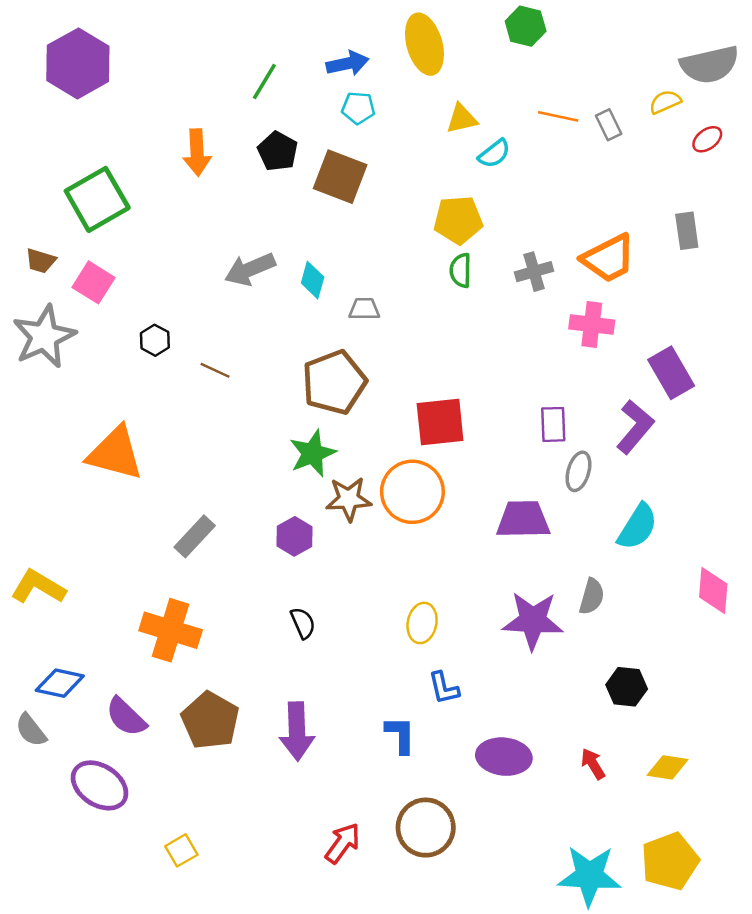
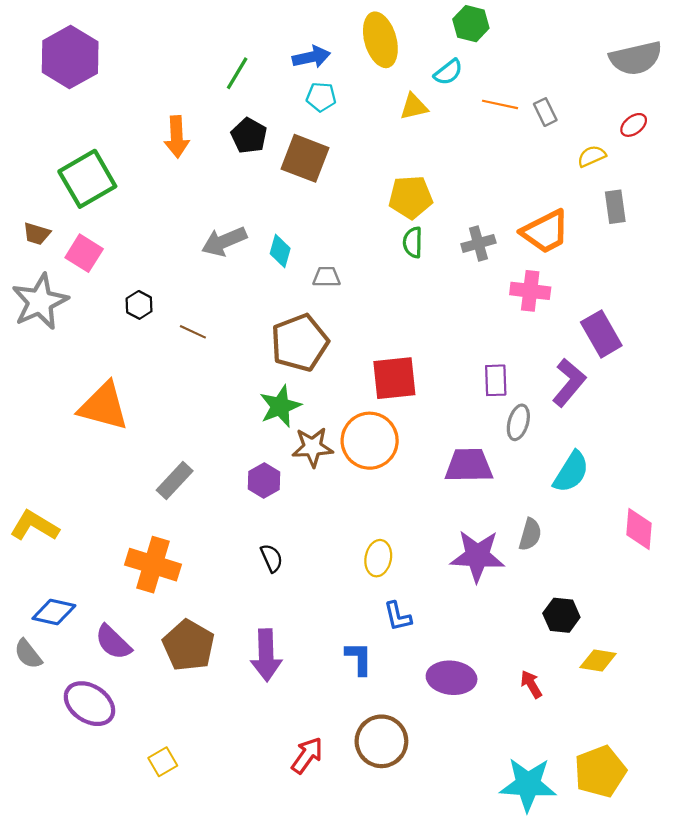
yellow semicircle: (665, 102) -> (592, 156), moved
cyan semicircle: (494, 154) -> (448, 72), moved
yellow diamond: (668, 767) -> (598, 661), moved

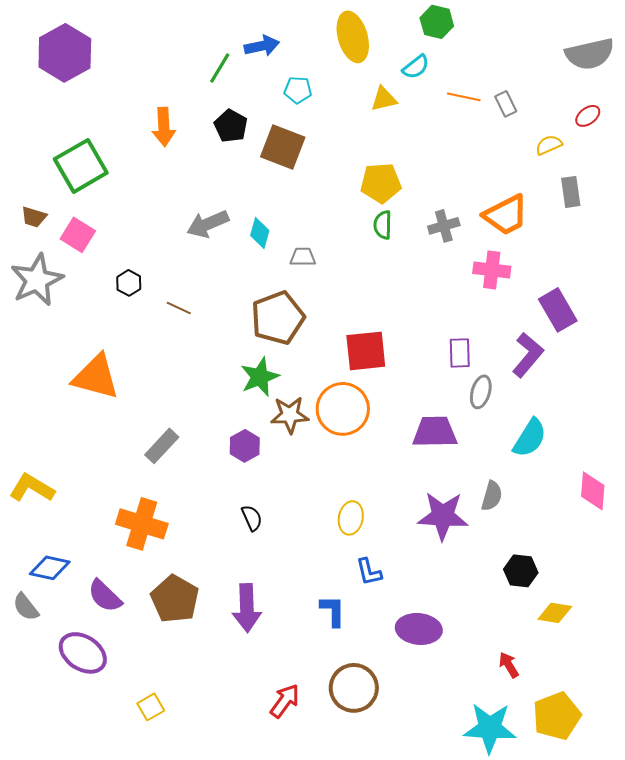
blue arrow: (311, 57) -> (262, 46), moved
red arrow: (531, 684) -> (509, 665), moved

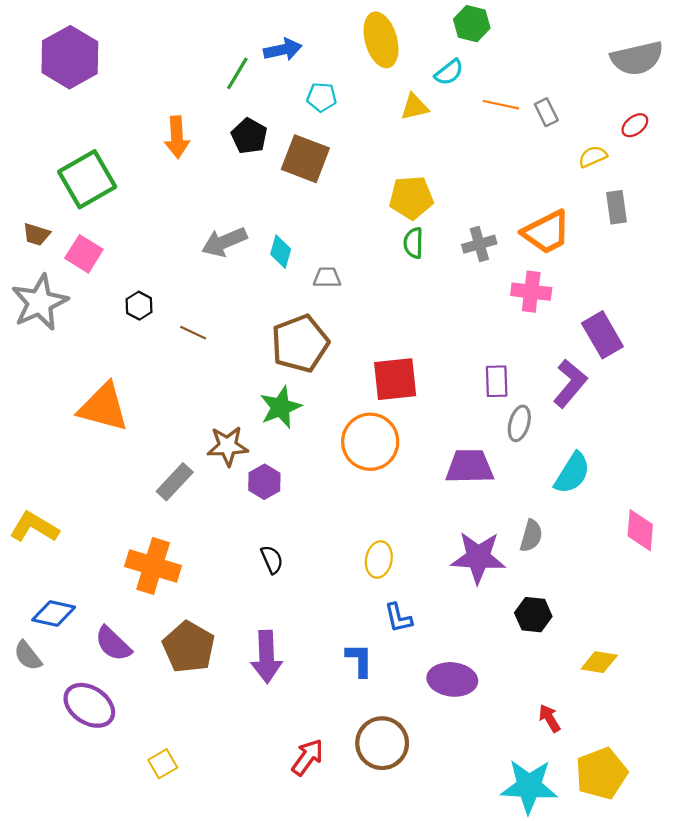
brown star: (290, 415) -> (228, 446), moved
black hexagon: (521, 571) -> (533, 615), moved

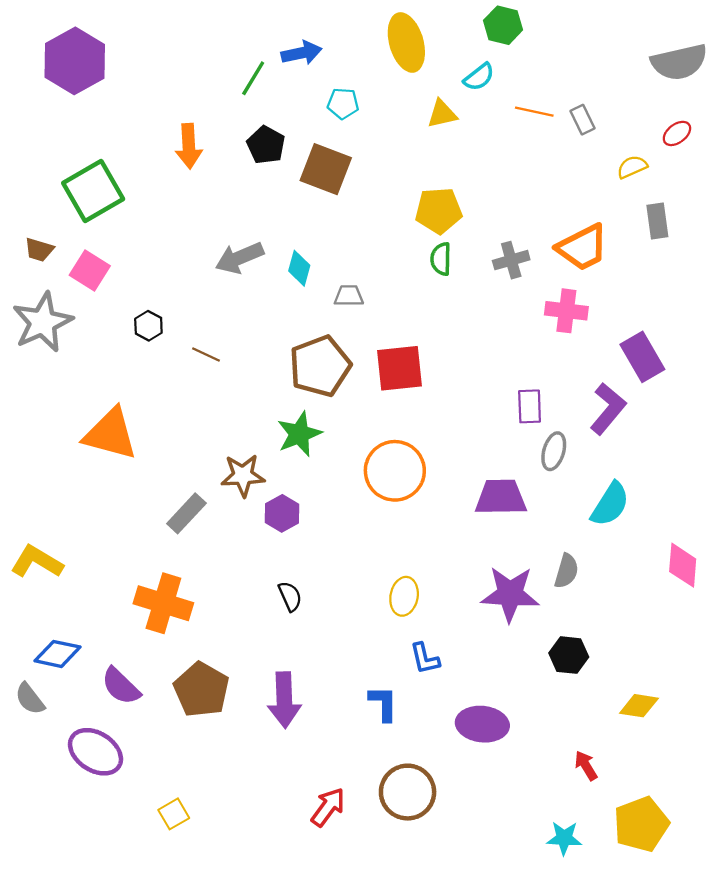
red square: (395, 379) -> (399, 368), moved
cyan star: (529, 786) -> (564, 838), size x0.6

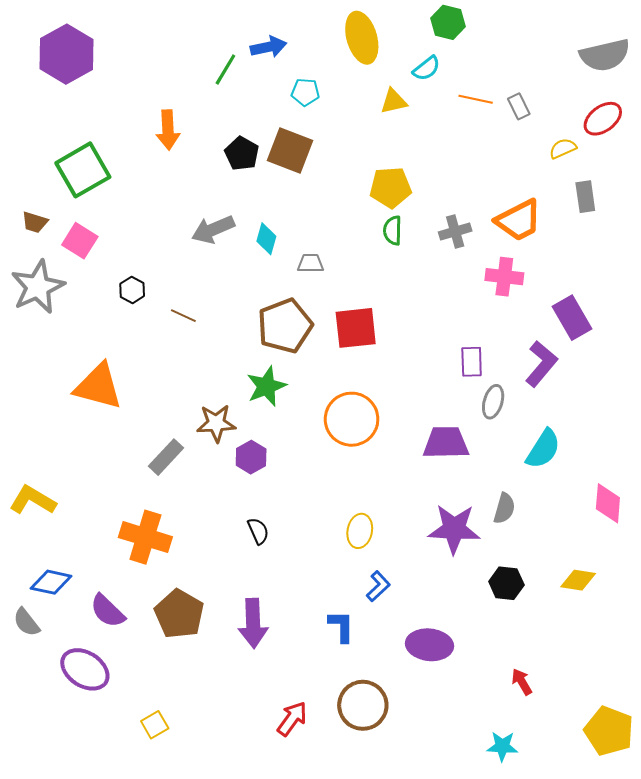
red ellipse: (677, 133) -> (603, 119), size x1.5
black pentagon: (266, 145) -> (242, 154), moved
blue L-shape: (425, 658) -> (378, 586), turned -120
yellow diamond: (639, 706) -> (578, 580), moved
yellow pentagon: (641, 824) -> (609, 731), moved, turned -30

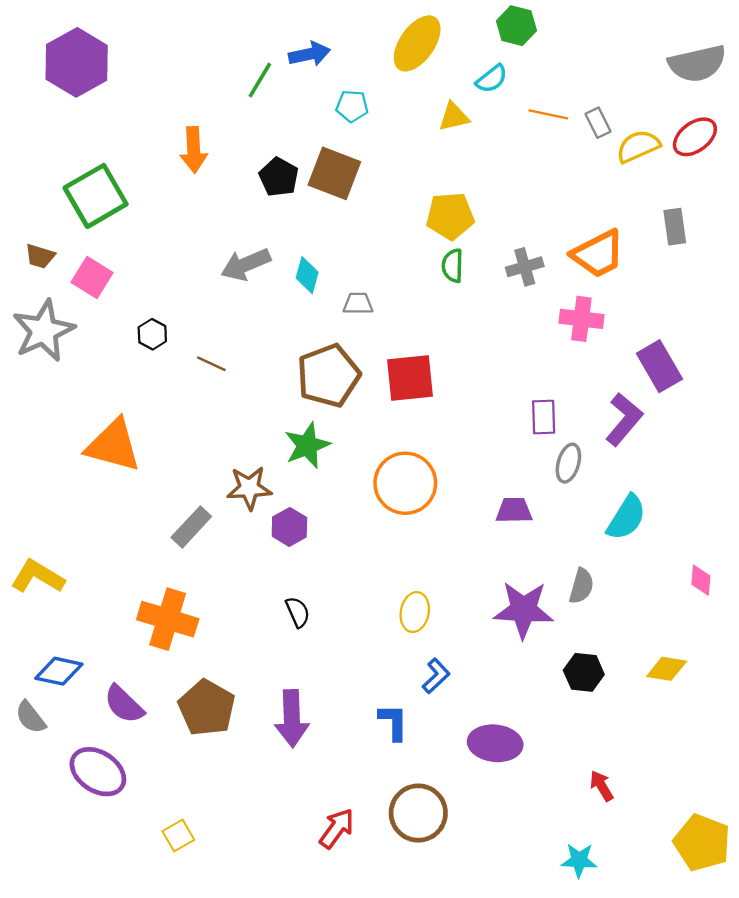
yellow ellipse: (362, 38) -> (417, 43), turned 51
yellow semicircle: (563, 148) -> (638, 146), moved, size x1.4
purple trapezoid: (446, 443) -> (514, 510), size x0.7
pink diamond: (608, 503) -> (701, 580), size x0.7

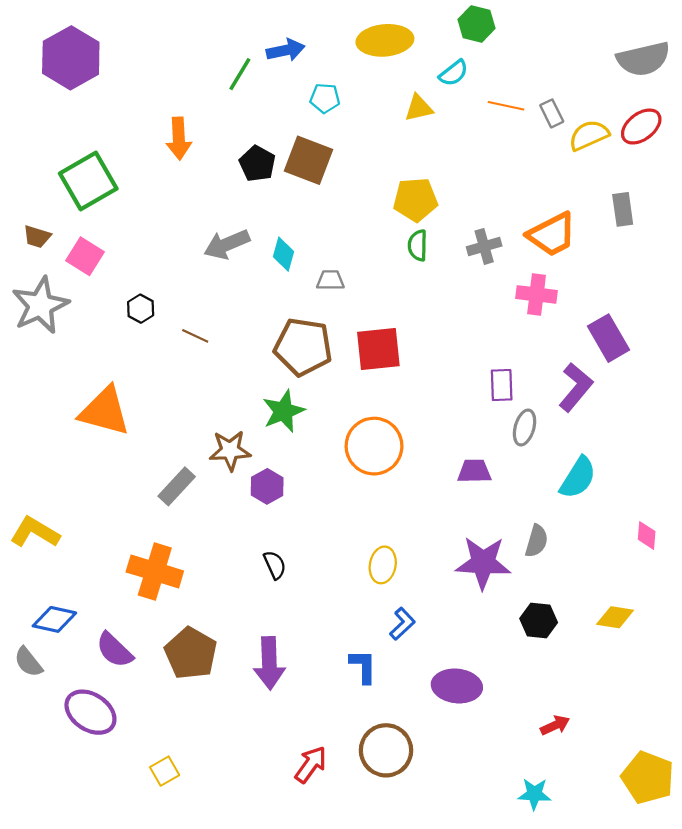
yellow ellipse: (417, 43) -> (385, 40), turned 50
brown pentagon: (328, 376) -> (303, 347), turned 30
red arrow: (602, 786) -> (555, 725), turned 96

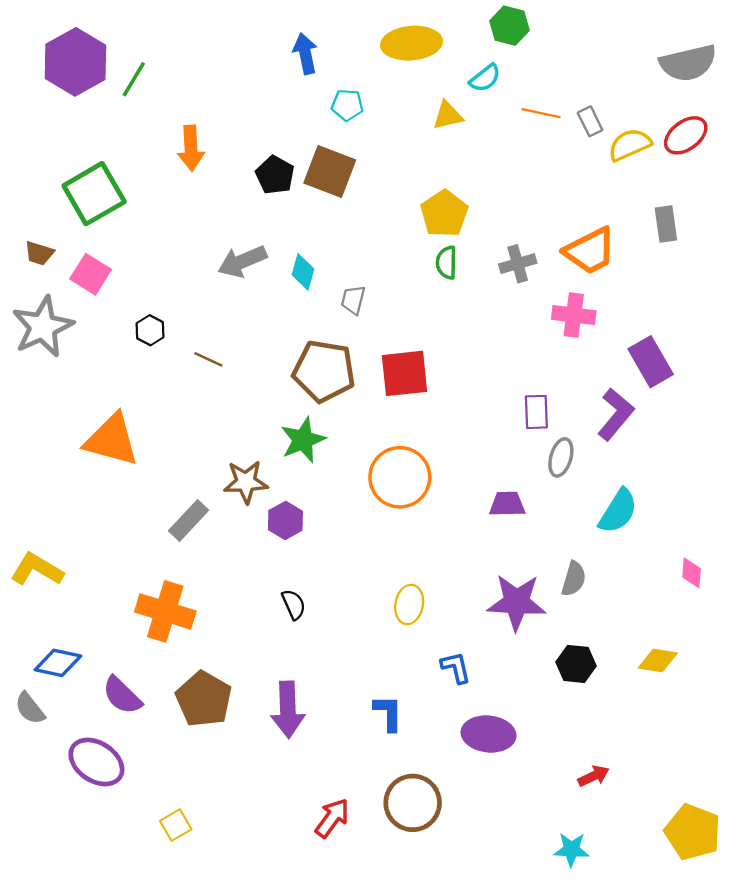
blue arrow: (286, 50) -> (305, 54), turned -90
green line: (240, 74) -> (134, 79), moved
yellow pentagon: (415, 200) -> (444, 214), turned -30
gray trapezoid: (330, 280) -> (353, 300), turned -76
blue L-shape: (402, 624) -> (456, 667), moved, turned -60

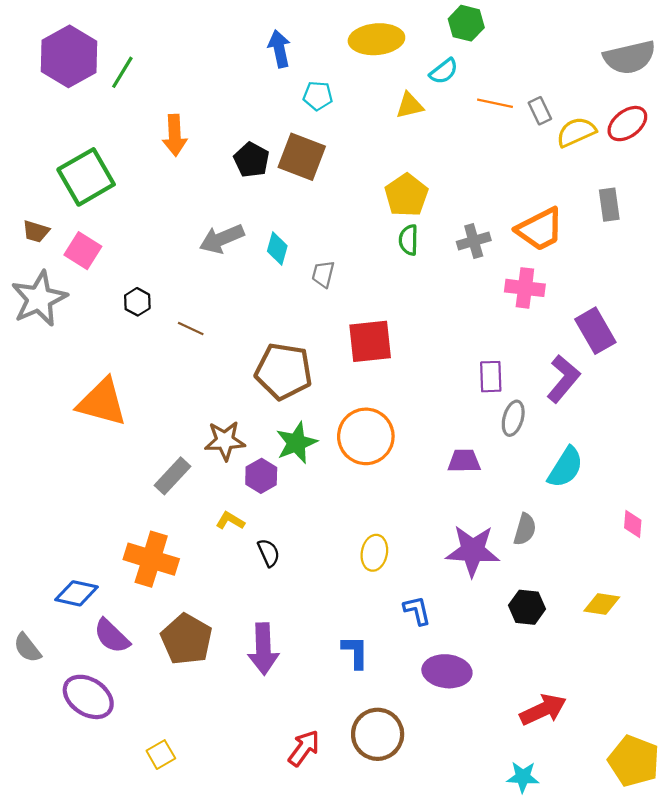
brown pentagon: (324, 371) -> (284, 371), moved
green star: (303, 440) -> (296, 443), moved
yellow L-shape: (37, 569) -> (230, 521), moved, size x0.6
blue diamond: (58, 663) -> (76, 593), moved
red arrow: (594, 776) -> (543, 710), size x1.6

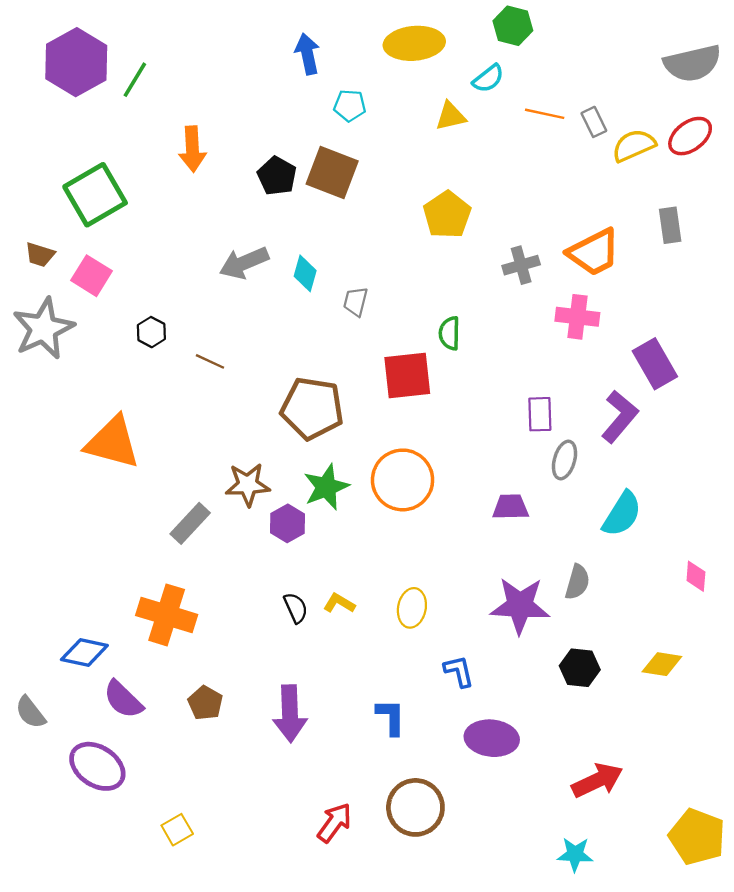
green semicircle: (409, 240) -> (449, 333), moved
yellow L-shape: (230, 521) -> (339, 603), moved
brown pentagon: (186, 639) -> (205, 703), size x0.6

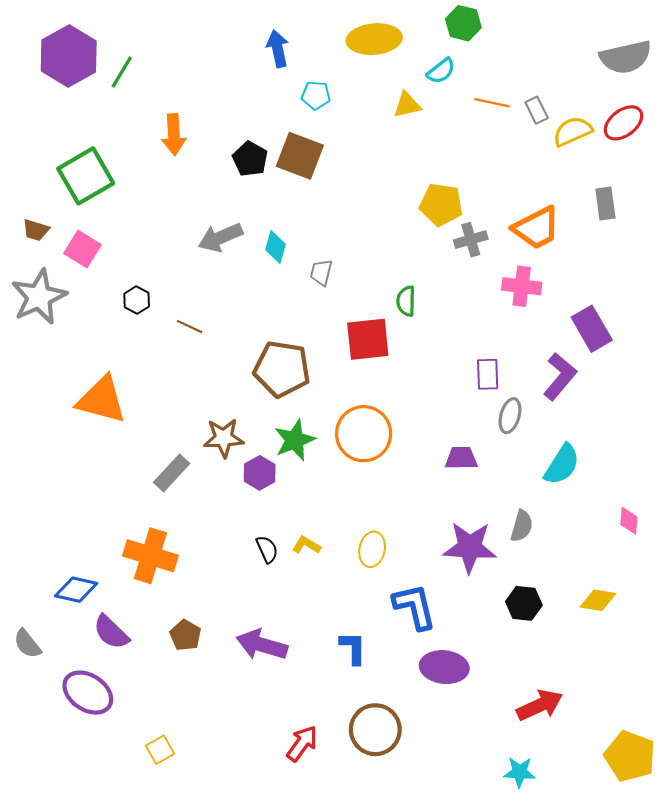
yellow pentagon: (447, 215) -> (441, 205), moved, turned -30
blue L-shape: (459, 671) -> (415, 607), size x1.6
purple arrow: (290, 714) -> (262, 645), turned 108

